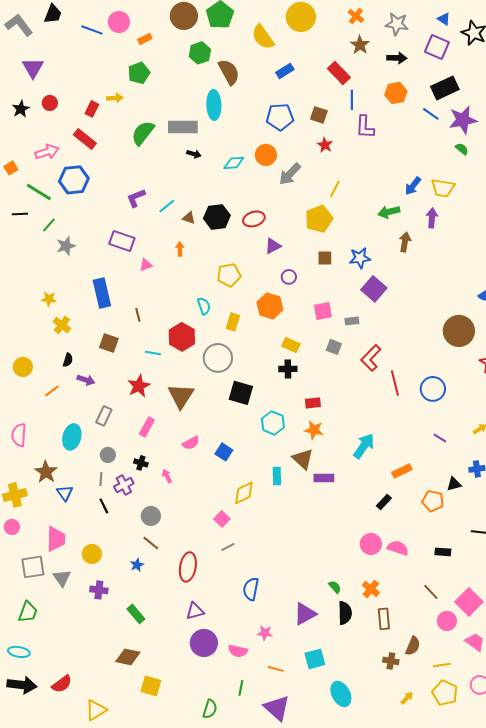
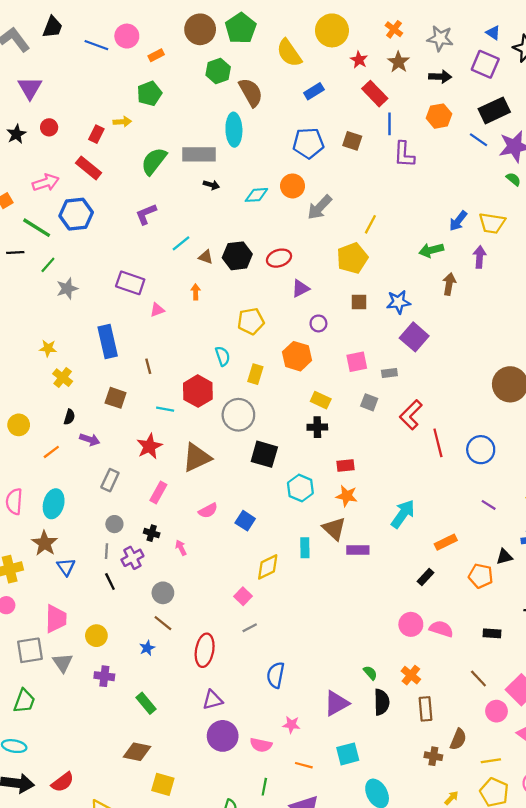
red star: (325, 145) -> (359, 60), moved
purple L-shape: (136, 198) -> (146, 214), moved
brown triangle: (181, 396) -> (197, 458), turned 32
cyan ellipse: (72, 437) -> (54, 504), moved

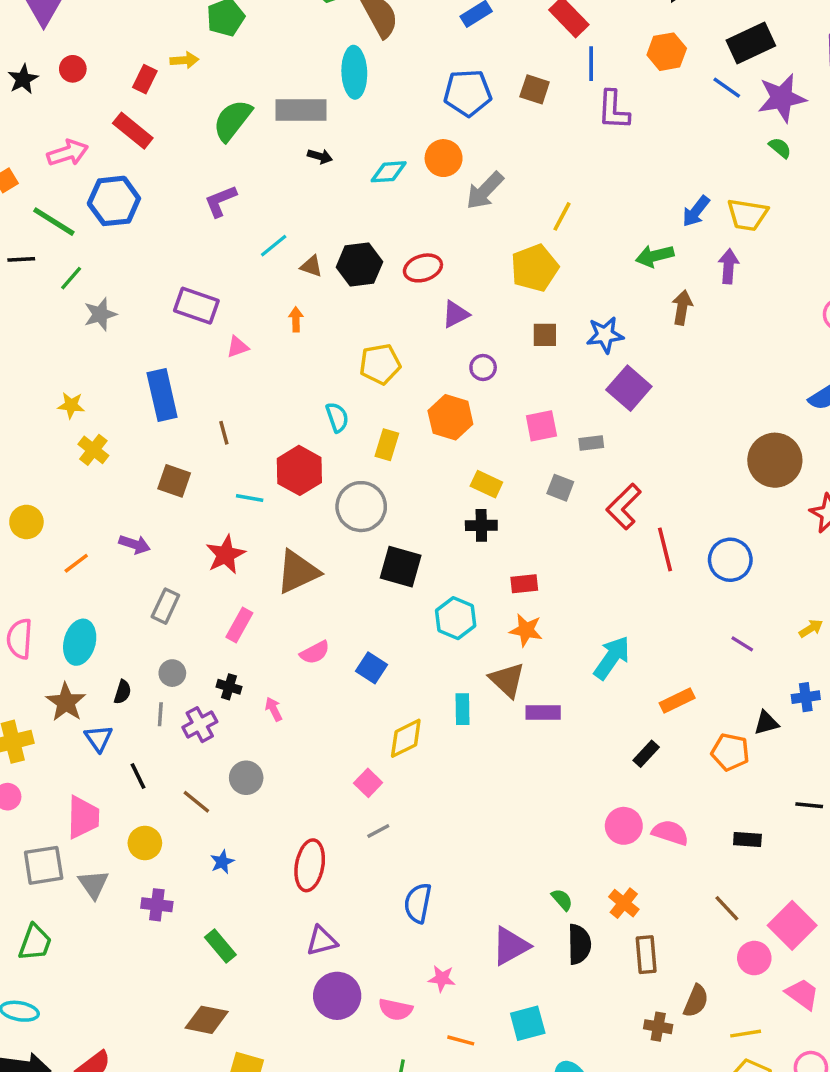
black semicircle: (69, 417) -> (123, 692), moved
black line: (110, 582) -> (138, 776), moved
brown line: (163, 623) -> (196, 802), moved

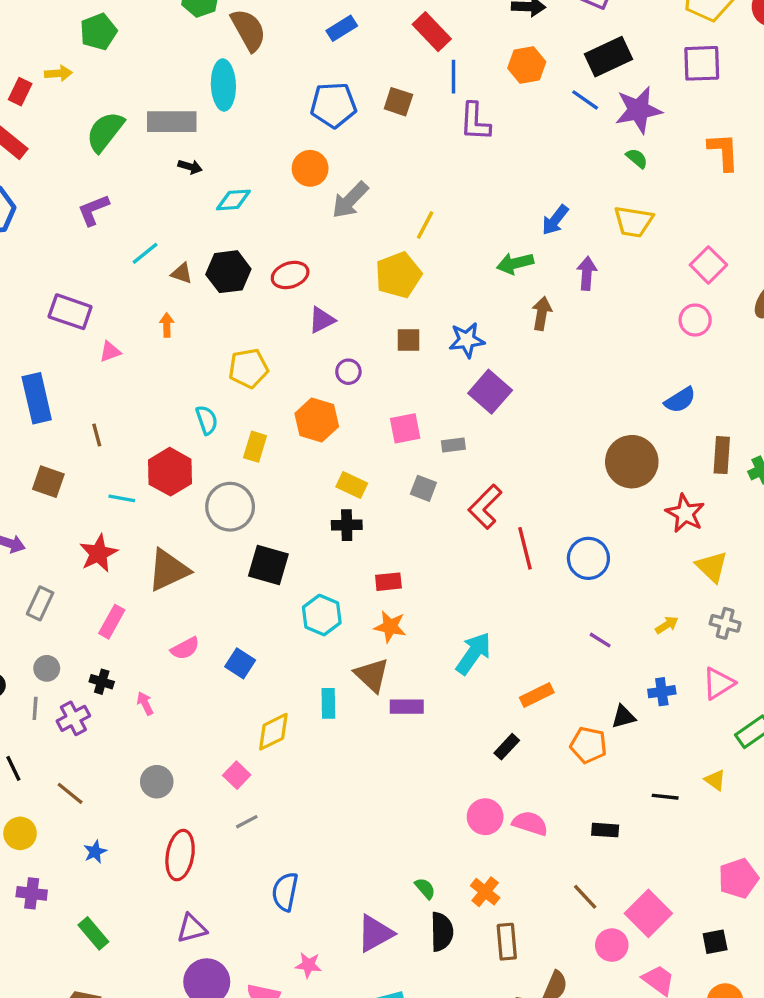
cyan diamond: (389, 172) -> (233, 200), moved
yellow trapezoid: (747, 215) -> (633, 222), moved
gray circle: (246, 778) -> (157, 782), moved

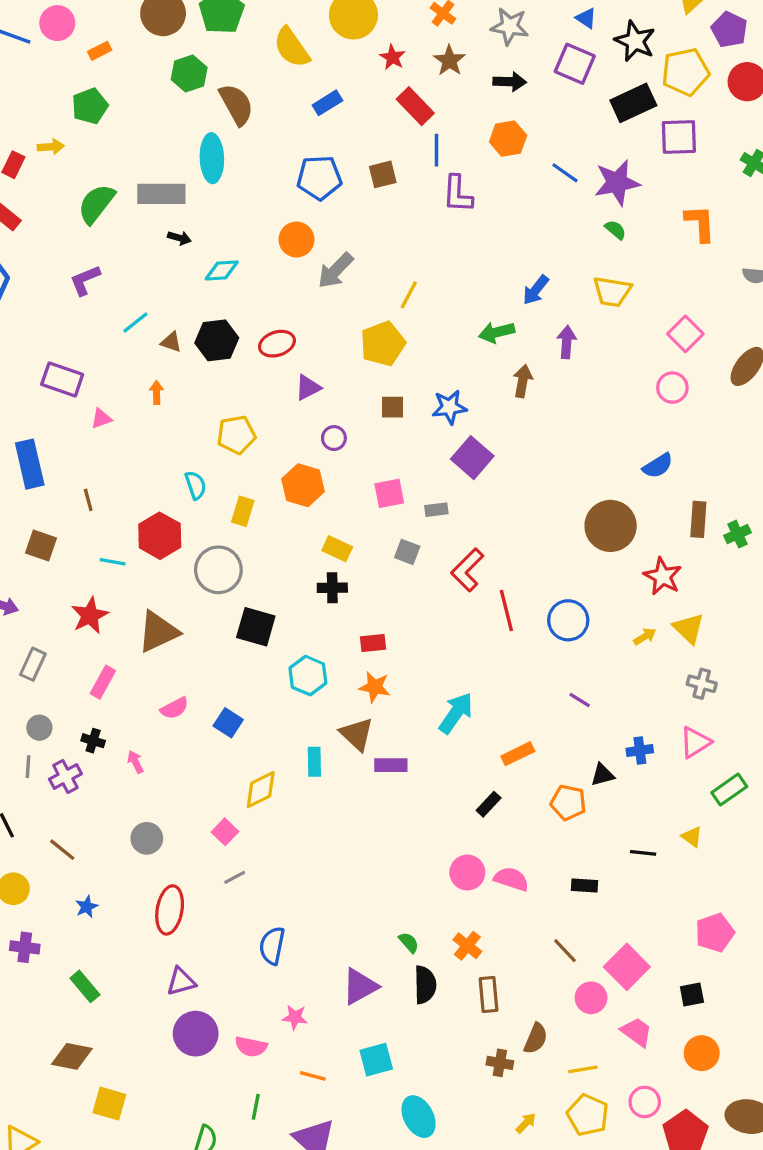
black rectangle: (608, 57) -> (633, 103), moved
brown square: (398, 102) -> (383, 174), turned -32
yellow arrow: (667, 625) -> (645, 637), moved

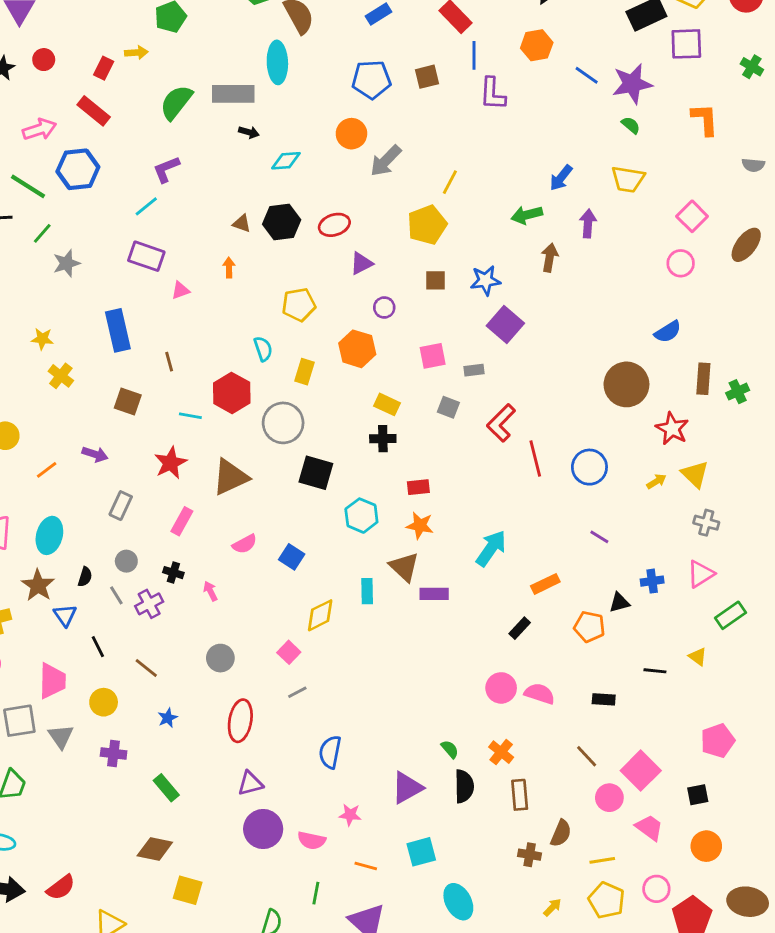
cyan line: (135, 323) -> (146, 206), moved
gray line: (28, 767) -> (116, 595), turned -36

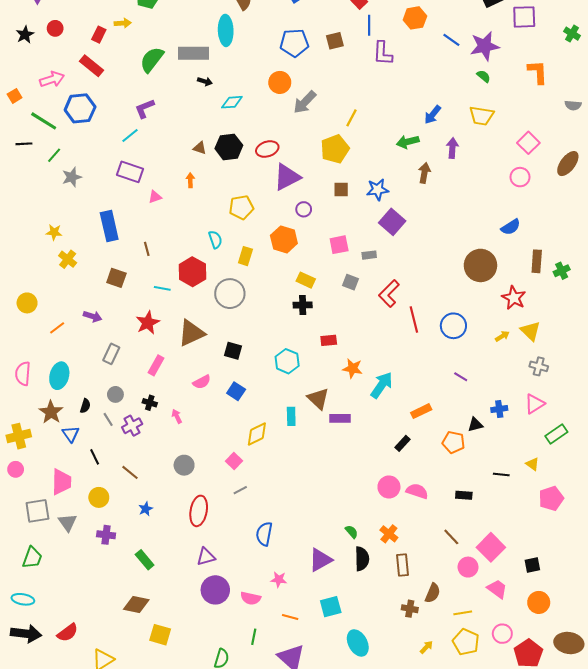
purple triangle: (361, 263) -> (287, 177), size x1.6
black square: (316, 473) -> (233, 351), moved, size x0.7
orange star: (420, 526) -> (353, 368), moved
pink pentagon: (718, 741) -> (551, 498), moved

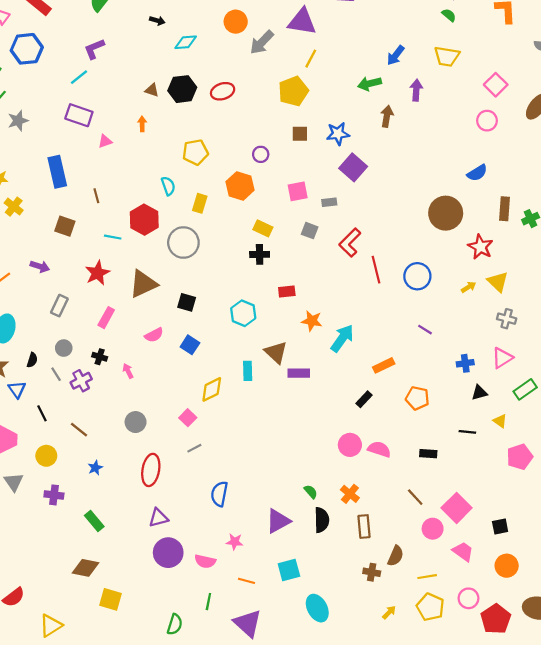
purple triangle: (287, 177) -> (302, 22), moved, turned 36
black triangle: (475, 425) -> (479, 393), moved

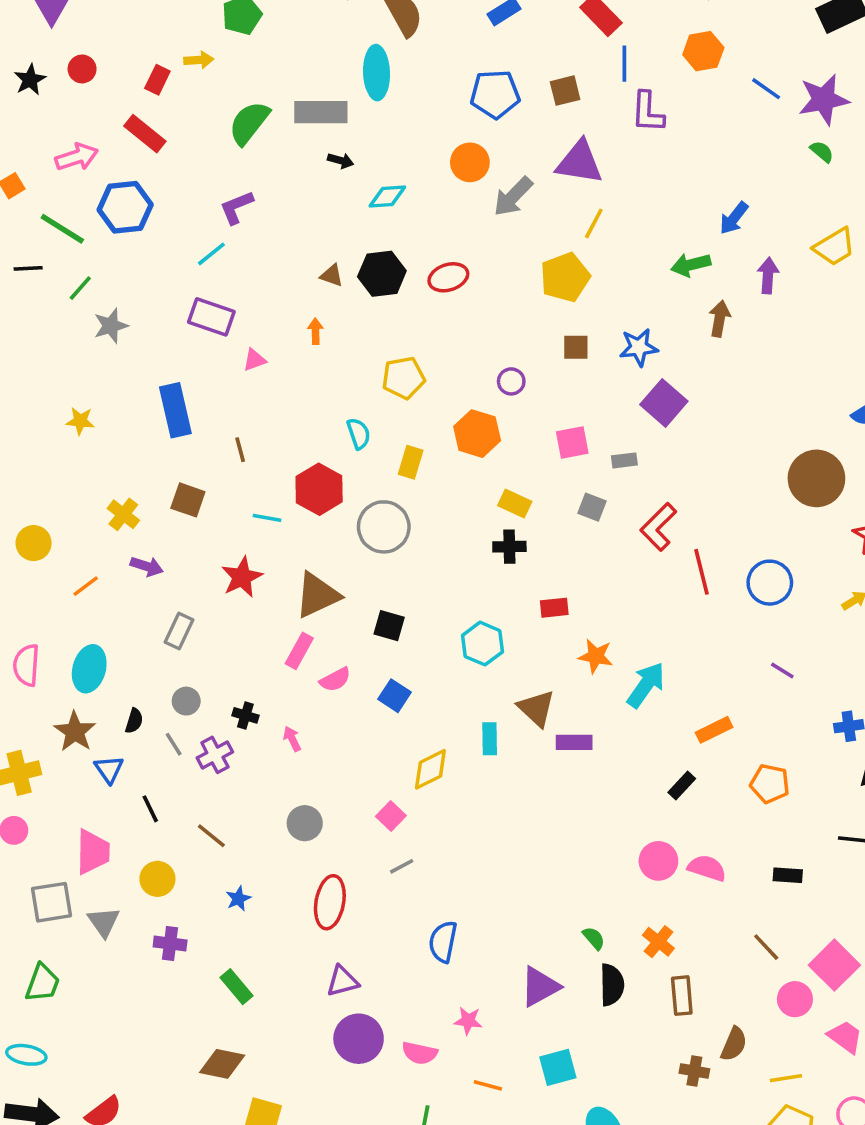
yellow trapezoid: (447, 56) -> (834, 247), moved, turned -40
yellow cross: (14, 207) -> (123, 514), moved
pink rectangle: (106, 318) -> (299, 651), moved

